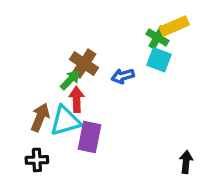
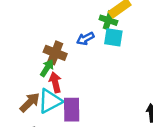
blue arrow: (123, 76) -> (85, 39), moved
brown arrow: (40, 117) -> (30, 102), turned 35

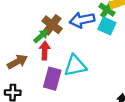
blue arrow: (85, 39) -> (82, 20), size x1.5
cyan triangle: (50, 101) -> (75, 66), moved

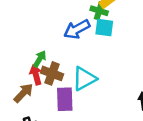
brown cross: (52, 25) -> (52, 73), moved
red arrow: (45, 51) -> (36, 75), moved

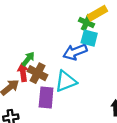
blue arrow: (77, 29) -> (75, 52), moved

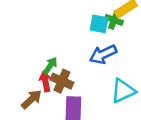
cyan square: (89, 38) -> (99, 24), moved
cyan triangle: (66, 81) -> (123, 91), moved

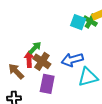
blue arrow: (103, 54) -> (72, 60), moved
brown arrow: (32, 99) -> (16, 71), turned -102

